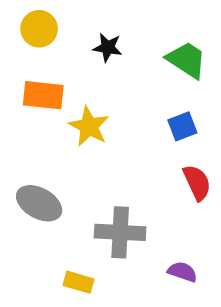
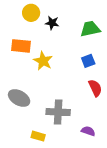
yellow circle: (39, 29) -> (31, 13), moved
green trapezoid: (187, 60) -> (90, 29), turned -45

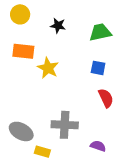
yellow circle: (31, 13) -> (20, 14), moved
blue square: (88, 61) -> (98, 68), turned 32
gray ellipse: (19, 98) -> (21, 131), moved

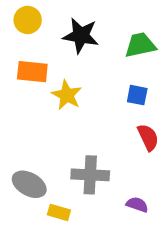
black star: (58, 26) -> (81, 36), size x1.6

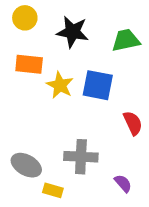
blue square: (137, 95) -> (98, 85), moved, size x1.6
purple semicircle: (137, 205) -> (123, 183), turned 30

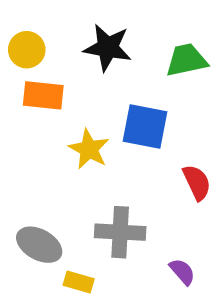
yellow circle: (25, 18) -> (27, 50), moved
yellow star: (60, 85) -> (89, 149), moved

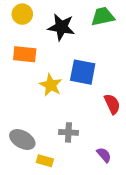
yellow circle: (27, 50) -> (22, 14), moved
green trapezoid: (186, 60) -> (103, 16), moved
gray cross: (120, 232) -> (68, 132), size x0.7

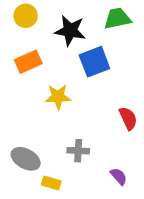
orange rectangle: (25, 54) -> (28, 62), turned -30
blue square: (83, 72) -> (94, 62), moved, turned -32
yellow star: (51, 85) -> (58, 97), turned -30

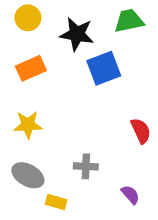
yellow star: (58, 97) -> (28, 125), moved

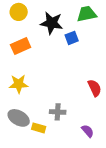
blue square: (104, 68) -> (72, 38), moved, size x0.6
yellow rectangle: (56, 202) -> (39, 128), moved

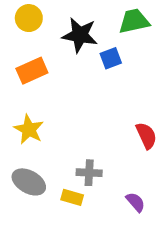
yellow star: (19, 84) -> (29, 129), turned 30
yellow rectangle: (39, 128) -> (72, 197), moved

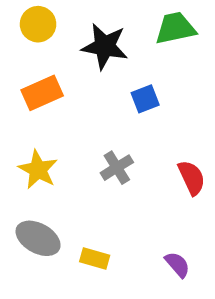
blue square: (111, 58) -> (145, 99), moved
gray cross: (89, 173) -> (117, 168), moved, turned -35

